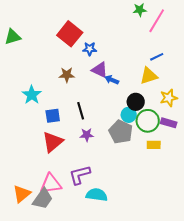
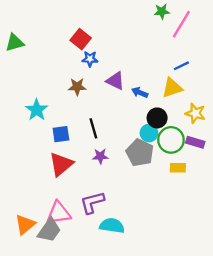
red square: (70, 34) -> (81, 39), size x0.7
blue star: (90, 49) -> (90, 59), moved
blue arrow: (112, 80) -> (140, 92), moved
yellow star: (169, 98) -> (195, 113), turned 30

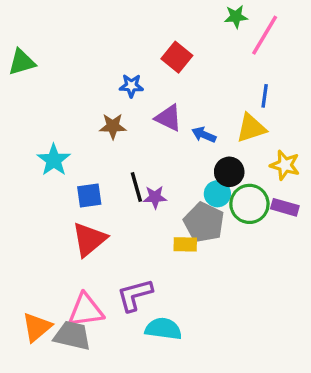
red square: (81, 39) -> (177, 57), moved
blue line: (181, 66) -> (265, 96), turned -56
purple star: (100, 156) -> (155, 197), moved
yellow rectangle: (178, 168) -> (185, 244), moved
gray trapezoid: (49, 230) -> (72, 336), turned -112

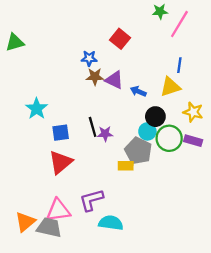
brown star: (113, 126) -> (95, 77), moved

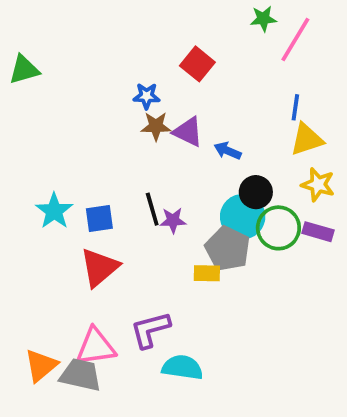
yellow triangle: (170, 87) -> (307, 139), moved
cyan star: (37, 109) -> (54, 211), moved
cyan circle: (147, 131) -> (243, 217), size x1.5

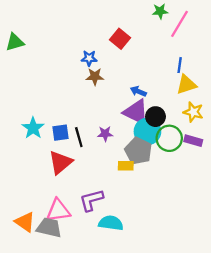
purple triangle: (188, 132) -> (136, 112), moved, size x1.4
black line: (152, 209) -> (79, 137), moved
orange triangle: (41, 365) -> (25, 222), turned -45

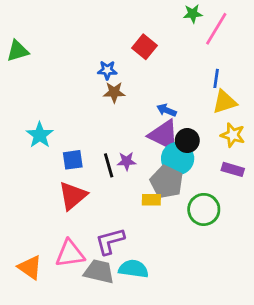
cyan star: (33, 128) -> (40, 135), moved
black line: (79, 137) -> (109, 165), moved
green circle: (169, 138) -> (204, 209), moved
gray trapezoid: (49, 228) -> (99, 272), moved

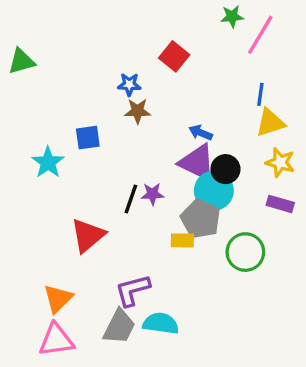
blue square: (73, 160) -> (88, 138), moved
black line: (109, 165) -> (131, 199), turned 35
pink triangle: (70, 254) -> (56, 340), moved
orange triangle: (30, 267) -> (58, 298), moved, turned 40
gray trapezoid: (99, 272) -> (119, 327), turned 104

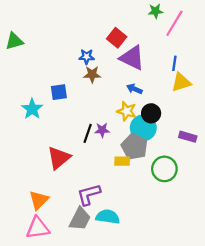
purple triangle: (197, 162) -> (132, 58), moved
yellow star: (280, 162) -> (127, 111), moved

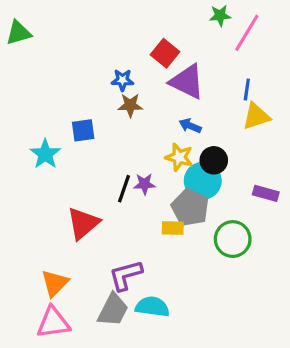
green triangle: (14, 41) -> (19, 33), moved

